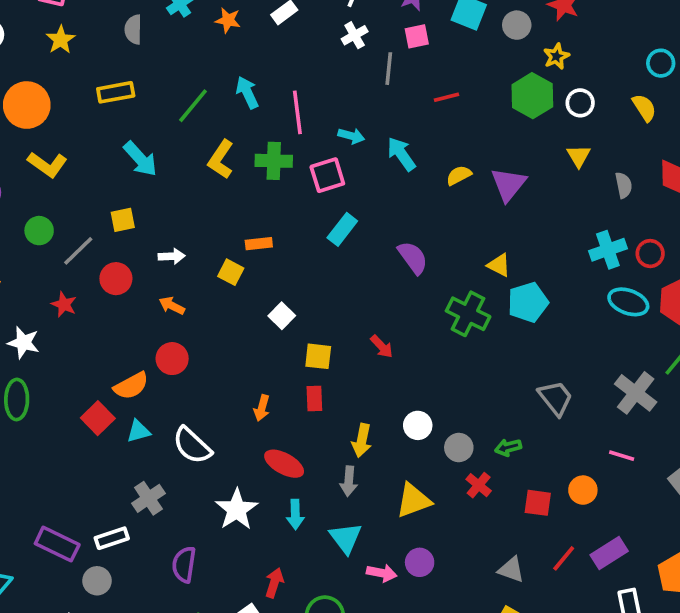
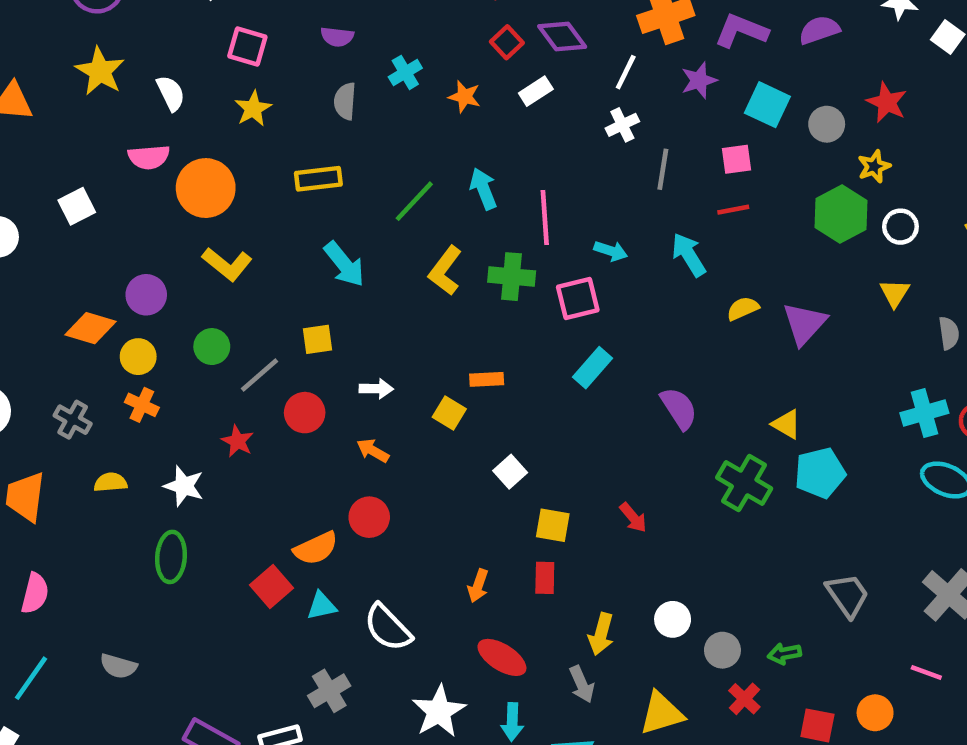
pink square: (417, 36) -> (736, 159), moved
cyan arrow: (401, 154) -> (689, 255), moved
gray arrow: (349, 481) -> (582, 684), turned -32

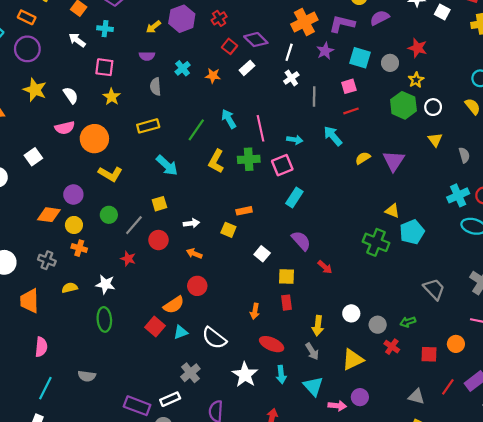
purple semicircle: (679, 408) -> (301, 241), moved

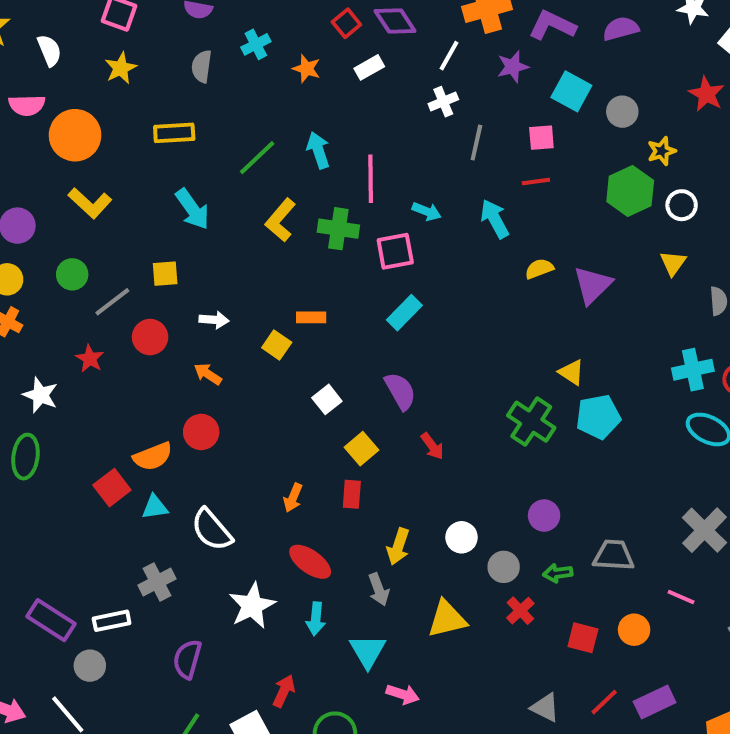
red star: (417, 48) -> (706, 94), moved
yellow square: (287, 277) -> (361, 449), turned 36
gray trapezoid: (434, 289) -> (614, 555), moved, turned -55
purple circle: (360, 397) -> (544, 516), moved

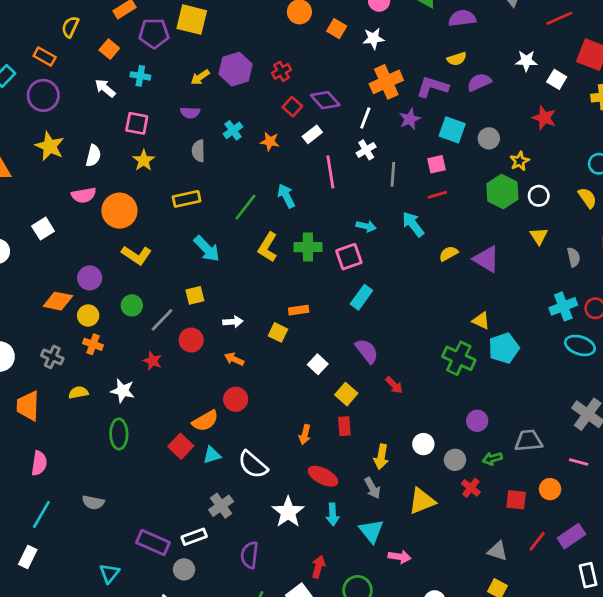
white semicircle: (49, 50) -> (93, 156), turned 45
pink line: (371, 179) -> (330, 172), moved
purple triangle: (592, 285) -> (486, 259), turned -36

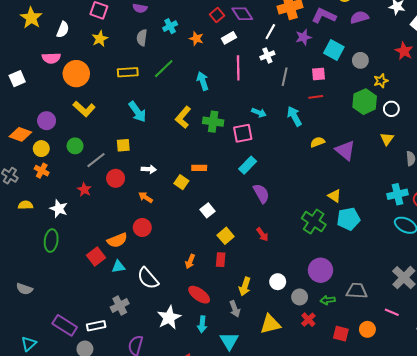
green line: (245, 207) -> (164, 69), moved
purple semicircle: (367, 351) -> (261, 193), moved
purple circle: (477, 421) -> (320, 270), size x1.5

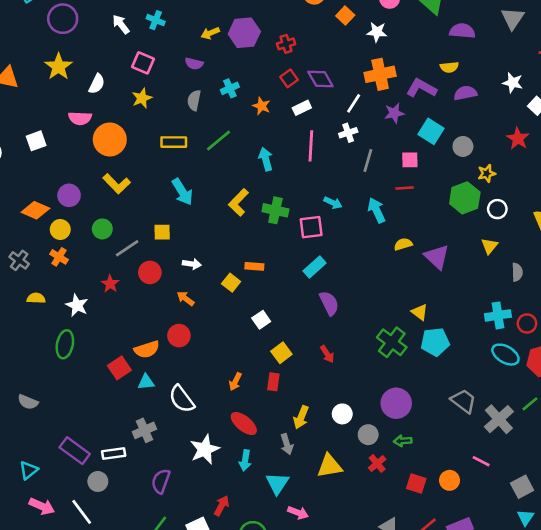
gray trapezoid: (357, 291) -> (463, 401), moved, turned 30

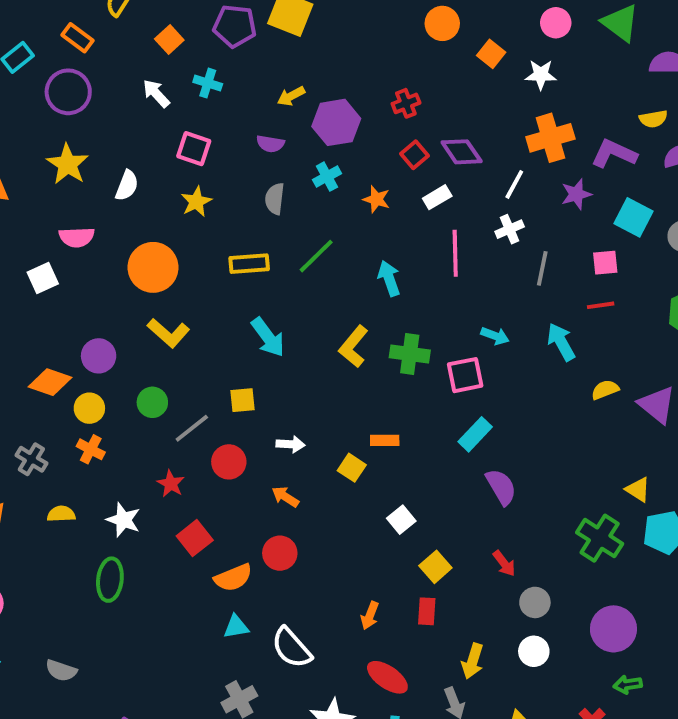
purple hexagon: (244, 33) -> (336, 122), moved
pink semicircle: (80, 118) -> (77, 237), moved
red square: (119, 368) -> (195, 538), moved
gray circle: (368, 435) -> (535, 602), moved

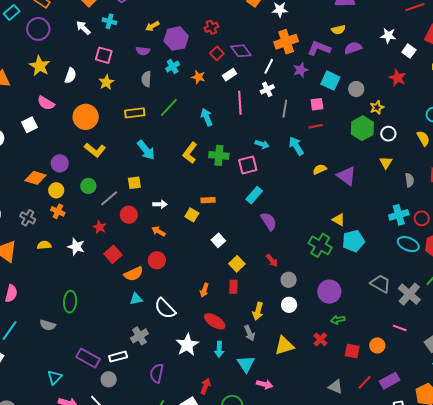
pink semicircle: (77, 237) -> (46, 103), turned 36
green ellipse: (110, 580) -> (70, 302), moved

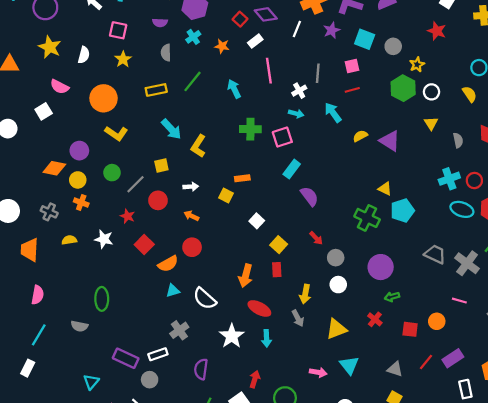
white cross: (267, 89) -> (299, 91), moved
yellow L-shape: (190, 153) -> (198, 146), moved
orange arrow: (204, 290) -> (246, 276), size x1.5
cyan triangle: (246, 364) -> (349, 365), moved

